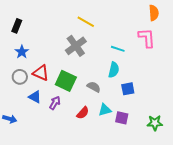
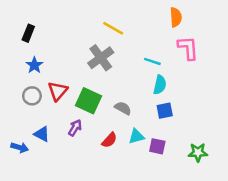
orange semicircle: (154, 13) -> (176, 17), moved
cyan semicircle: (114, 70) -> (160, 85), moved
red triangle: (41, 73) -> (58, 91), turned 48
blue triangle: (35, 97) -> (42, 134), moved

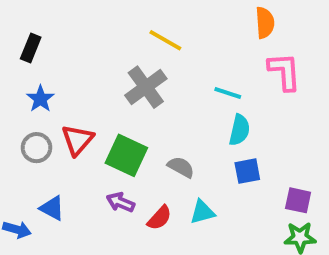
purple arrow: (75, 128) -> (120, 202), moved, turned -98
purple square: (157, 146) -> (298, 200), moved

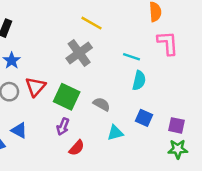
blue square: (247, 171) -> (144, 118), moved, turned 35
purple arrow: (120, 202) -> (63, 127), turned -91
red semicircle: (159, 218) -> (77, 148), moved

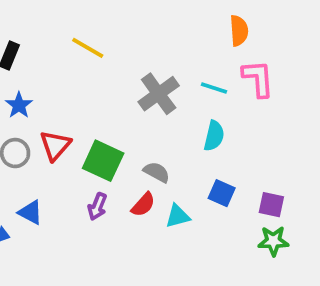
yellow line: (92, 23) -> (88, 48), moved
gray cross: (79, 53) -> (159, 94), moved
cyan line: (132, 57) -> (214, 88), moved
red semicircle: (77, 148) -> (143, 205), moved

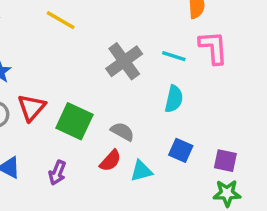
purple arrow: (97, 207) -> (57, 173), moved

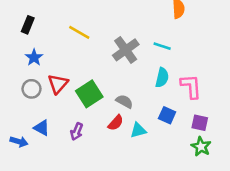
yellow line: (61, 20) -> (79, 32), moved
pink L-shape: (213, 48) -> (191, 86), moved
green square: (74, 121) -> (89, 94), turned 32
green star: (227, 193) -> (201, 147), turned 30

